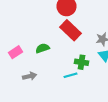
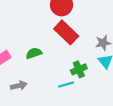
green cross: (82, 62) -> (79, 69), turned -32

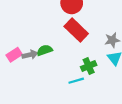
gray arrow: (19, 86) -> (30, 55), moved

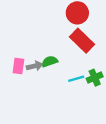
pink rectangle: (14, 55) -> (18, 66), turned -49
cyan line: (76, 81) -> (76, 79), moved

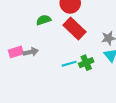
green semicircle: (50, 61) -> (44, 20), moved
pink rectangle: (18, 66) -> (16, 52), turned 64

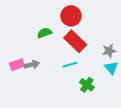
green cross: (86, 63) -> (87, 85), moved, turned -32
cyan line: (69, 64) -> (70, 65), moved

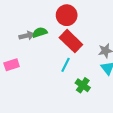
gray arrow: (32, 65) -> (27, 36), moved
cyan line: (70, 65) -> (66, 65), turned -48

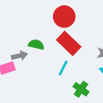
green semicircle: (40, 32) -> (36, 45), moved, turned 32
gray arrow: (27, 36) -> (19, 56), moved

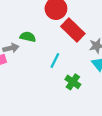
red rectangle: (69, 43) -> (73, 30), moved

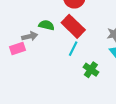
red rectangle: (73, 30) -> (73, 26), moved

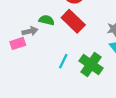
cyan line: (73, 49) -> (63, 61), moved
green cross: (91, 70) -> (91, 65), size x1.5

